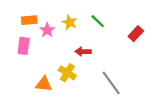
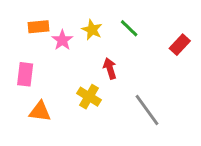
pink rectangle: (24, 46) -> (25, 74), moved
red arrow: (83, 52) -> (110, 68), turned 72
orange triangle: (44, 84) -> (40, 111), moved

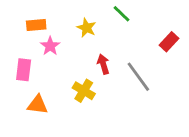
green line: (129, 28) -> (121, 14), moved
pink star: (62, 40) -> (50, 46), moved
gray line: (147, 110) -> (138, 77), moved

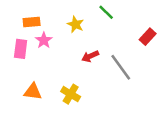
red arrow: (103, 64) -> (90, 56), turned -98
pink rectangle: (24, 70) -> (21, 49), moved
yellow cross: (84, 91) -> (71, 94), moved

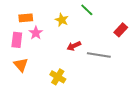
gray line: (121, 67) -> (99, 55), turned -45
orange triangle: (33, 92) -> (21, 65), moved, turned 42

